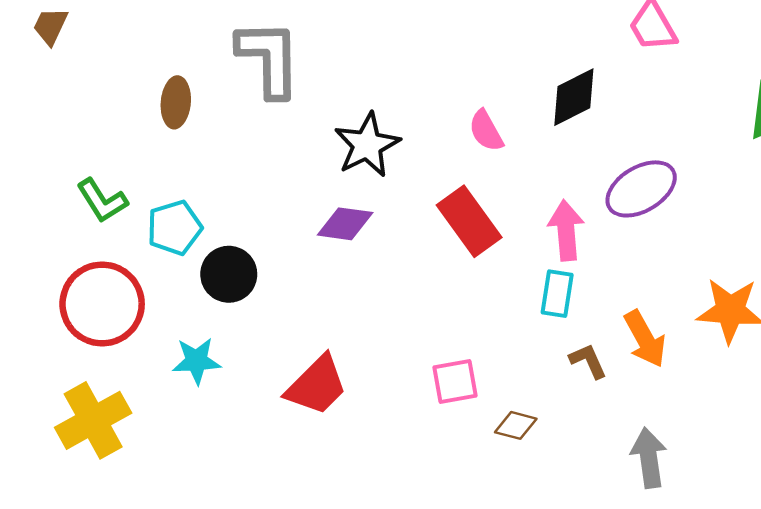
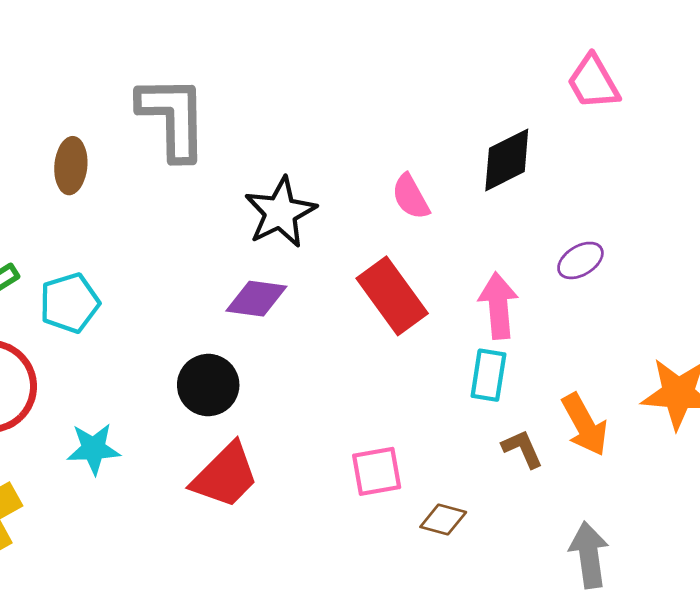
purple ellipse: (641, 189) -> (580, 260), size x0.6
black circle: (229, 274) -> (208, 385), moved

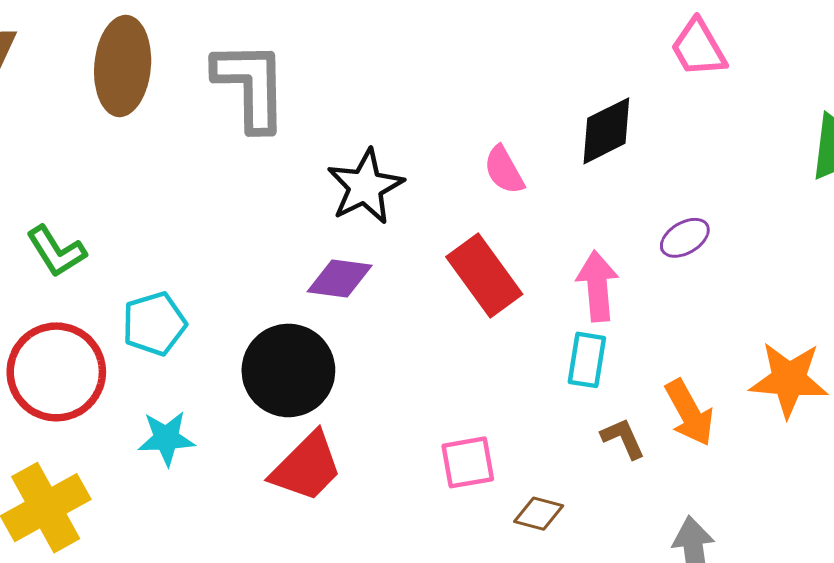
brown ellipse: (71, 166) -> (123, 66), moved, size x1.6
cyan pentagon: (69, 303) -> (154, 324), moved
black circle: (208, 385) -> (288, 370), size x1.4

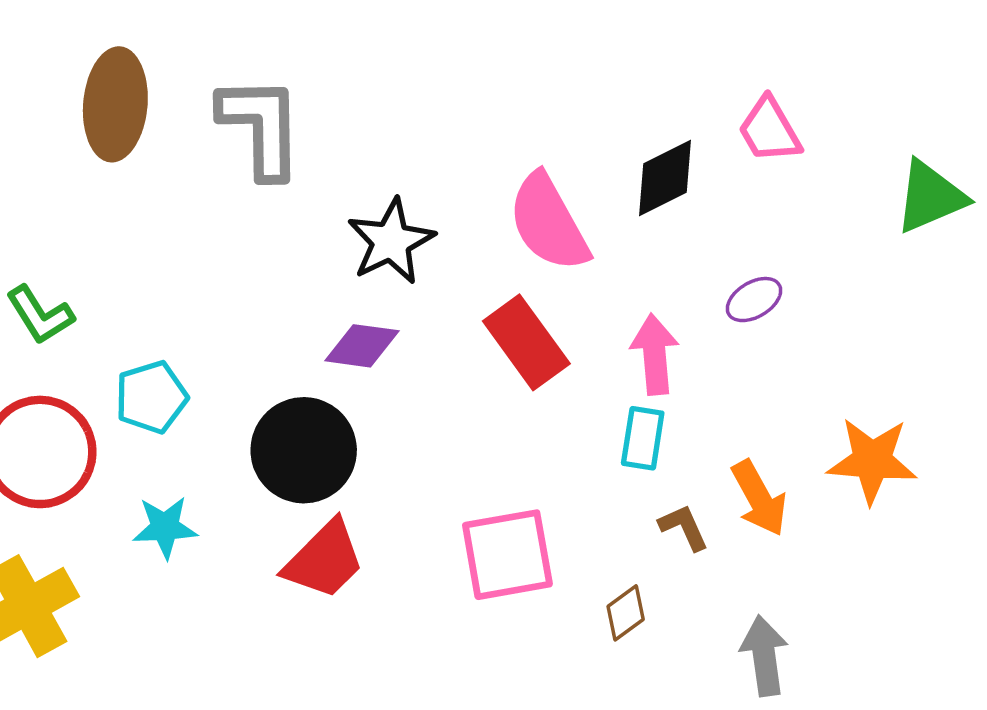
pink trapezoid: (698, 48) -> (769, 130), moved
pink semicircle: (504, 170) -> (549, 223), size x1.8
pink square: (468, 462) -> (507, 555), size x1.5
brown diamond: (539, 514) -> (626, 613), moved, turned -51

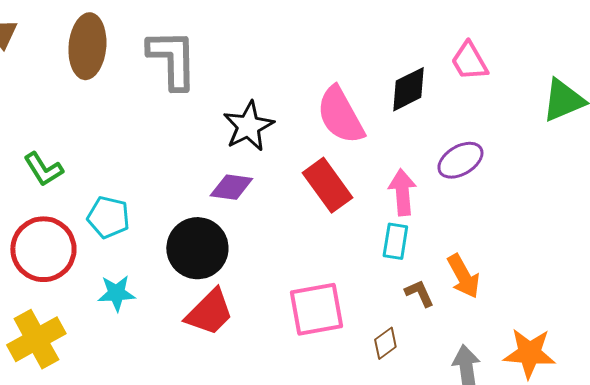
purple ellipse: (754, 300) -> (460, 160), size x1.4
cyan pentagon: (151, 397) -> (108, 217), turned 30
orange star: (872, 461) -> (529, 353), moved

